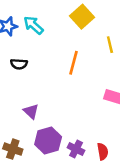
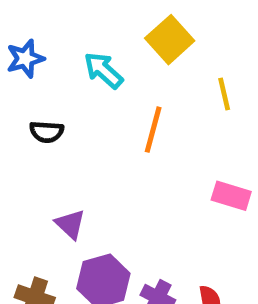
cyan arrow: (33, 25) -> (103, 70), moved

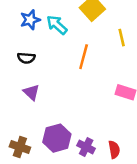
blue star: (25, 59) -> (30, 20), moved
purple triangle: (70, 224) -> (31, 92), moved

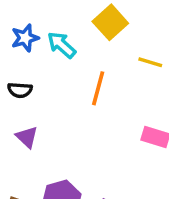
yellow line: (122, 38) -> (150, 62), turned -60

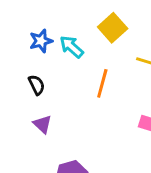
black semicircle: (20, 90) -> (37, 85), turned -120

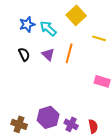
purple triangle: (42, 124) -> (48, 54), moved

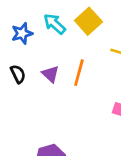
cyan arrow: (48, 28) -> (55, 24), moved

